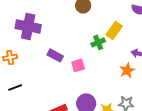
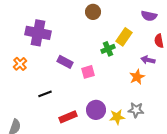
orange cross: (10, 57) -> (20, 64), turned -32
black line: (15, 87) -> (45, 94), moved

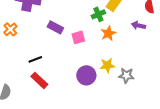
orange star: (137, 77) -> (108, 33), moved
red rectangle: (68, 117) -> (39, 80), moved, turned 66
yellow star: (117, 117) -> (107, 65), moved

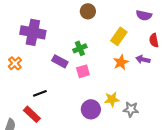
green cross: (98, 14) -> (80, 48), moved
orange star: (108, 33) -> (121, 62), moved
red rectangle: (39, 80) -> (32, 114), moved

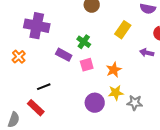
green cross: (80, 48) -> (84, 42), turned -32
orange star: (121, 62) -> (114, 70), moved

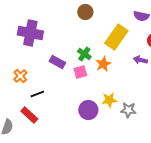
yellow rectangle: (123, 30) -> (116, 37), size x1.4
green cross: (84, 42) -> (84, 54), moved
orange cross: (19, 57) -> (20, 76), moved
orange star: (114, 70) -> (103, 64), moved

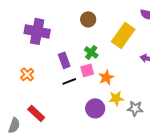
brown circle: (85, 12) -> (88, 19), moved
purple rectangle: (57, 62) -> (64, 60), turned 42
orange star: (103, 64) -> (106, 77), moved
black line: (37, 94) -> (69, 81), moved

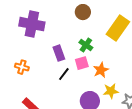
orange cross: (27, 74) -> (22, 67), turned -32
black line: (69, 81) -> (64, 74), turned -32

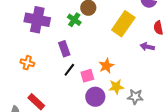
green cross: (86, 45) -> (74, 20), moved
pink square: (82, 63) -> (87, 76), moved

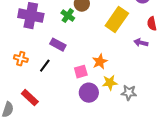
purple rectangle: (64, 49) -> (58, 45), turned -42
black line: (69, 70) -> (45, 66), moved

